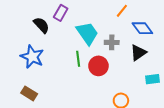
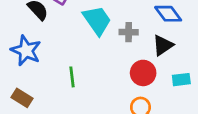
green line: (78, 59) -> (72, 77), moved
red circle: (98, 66) -> (143, 73), moved

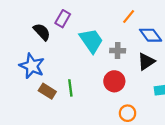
red circle: (143, 73) -> (114, 81), moved
brown rectangle: (22, 98) -> (47, 91), moved

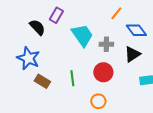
green line: (70, 88) -> (72, 78), moved
orange circle: (128, 113) -> (98, 101), moved

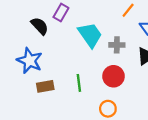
brown rectangle: (42, 81) -> (45, 86), turned -42

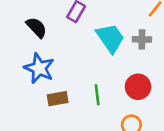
black semicircle: (40, 26) -> (37, 27), moved
gray cross: (117, 45) -> (142, 39), moved

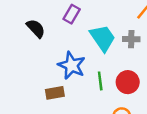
blue star: (39, 68) -> (72, 65), moved
green line: (97, 95) -> (100, 81), moved

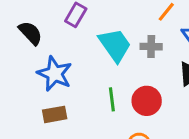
blue star: (72, 65) -> (55, 74), moved

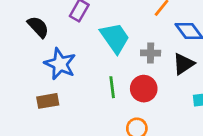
gray cross: (151, 47) -> (151, 53), moved
brown rectangle: (55, 114) -> (48, 101), moved

